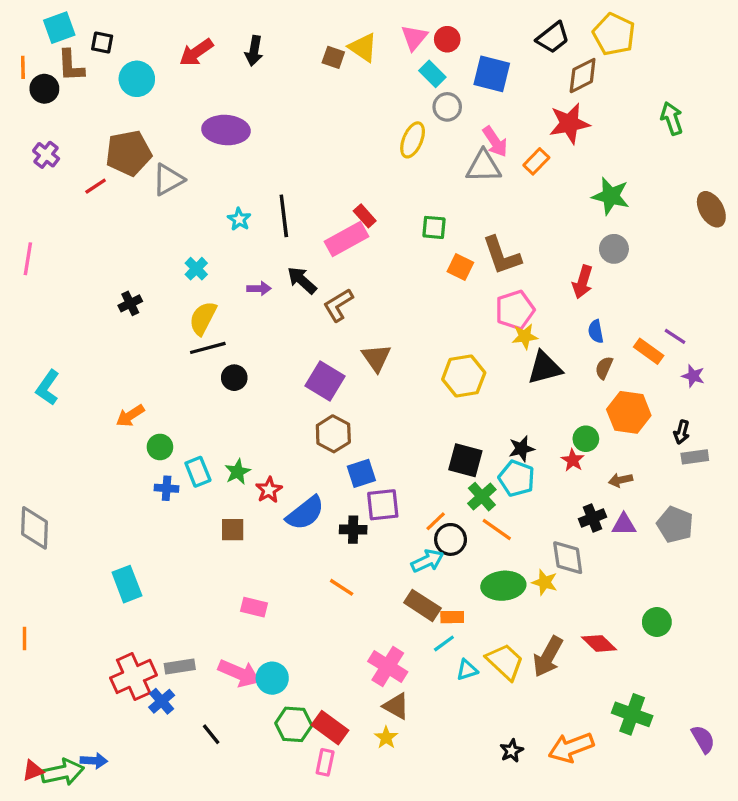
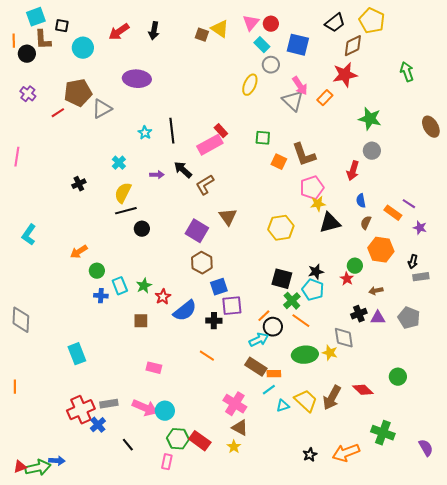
gray triangle: (484, 166) -> (293, 101), turned 45
pink rectangle: (325, 762) -> (167, 462), moved

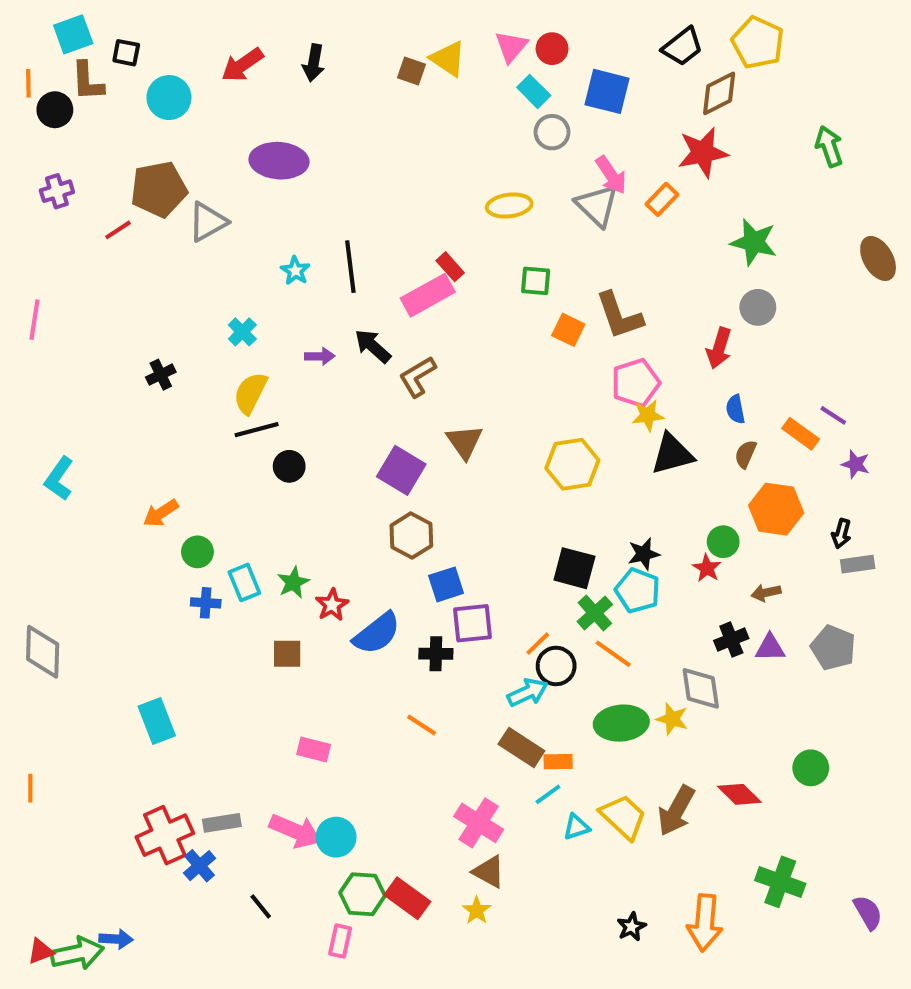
yellow ellipse: (250, 85) -> (509, 206), moved, turned 60
purple cross: (28, 94) -> (57, 191), turned 35
orange arrow: (346, 453) -> (705, 923), turned -64

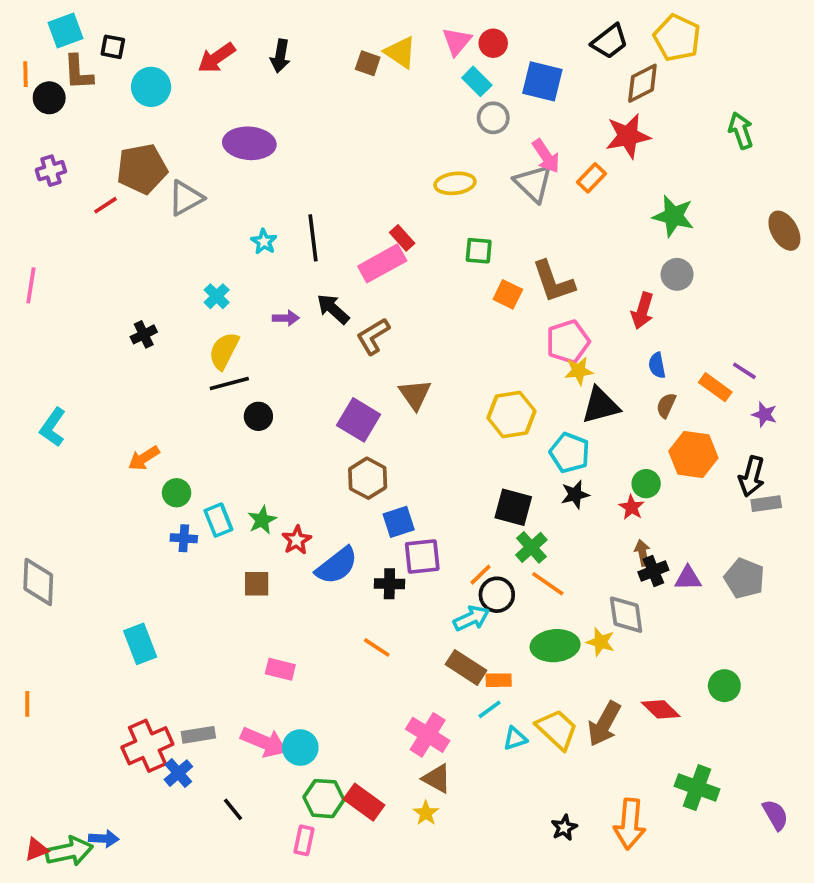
black arrow: (841, 534) -> (752, 476), size x1.5
cyan pentagon: (638, 591) -> (570, 453), moved
brown arrow: (766, 593) -> (642, 553), moved, turned 90

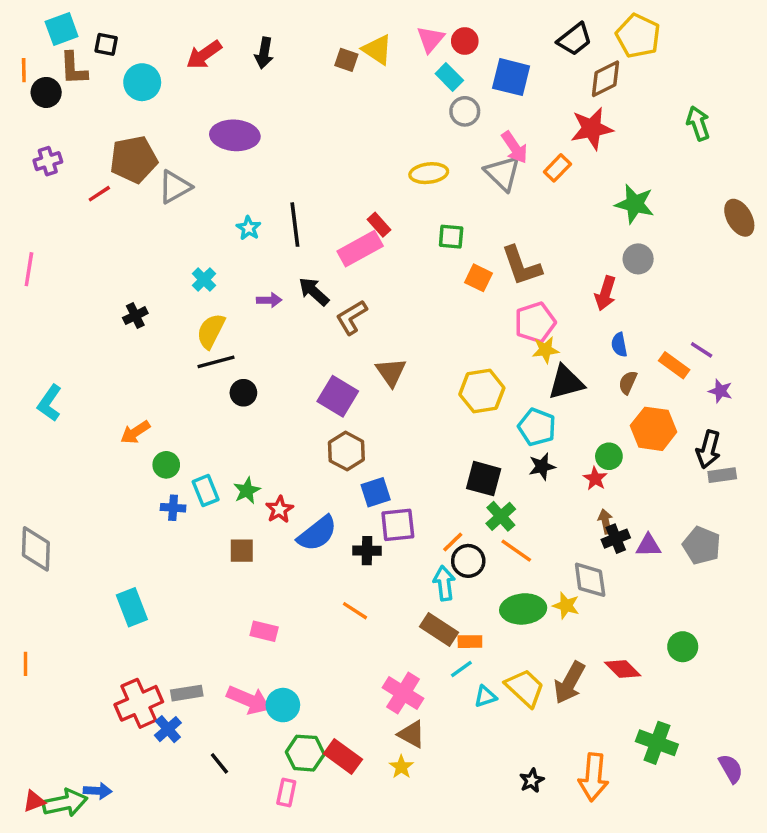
cyan arrow: (471, 618) -> (444, 583), turned -72

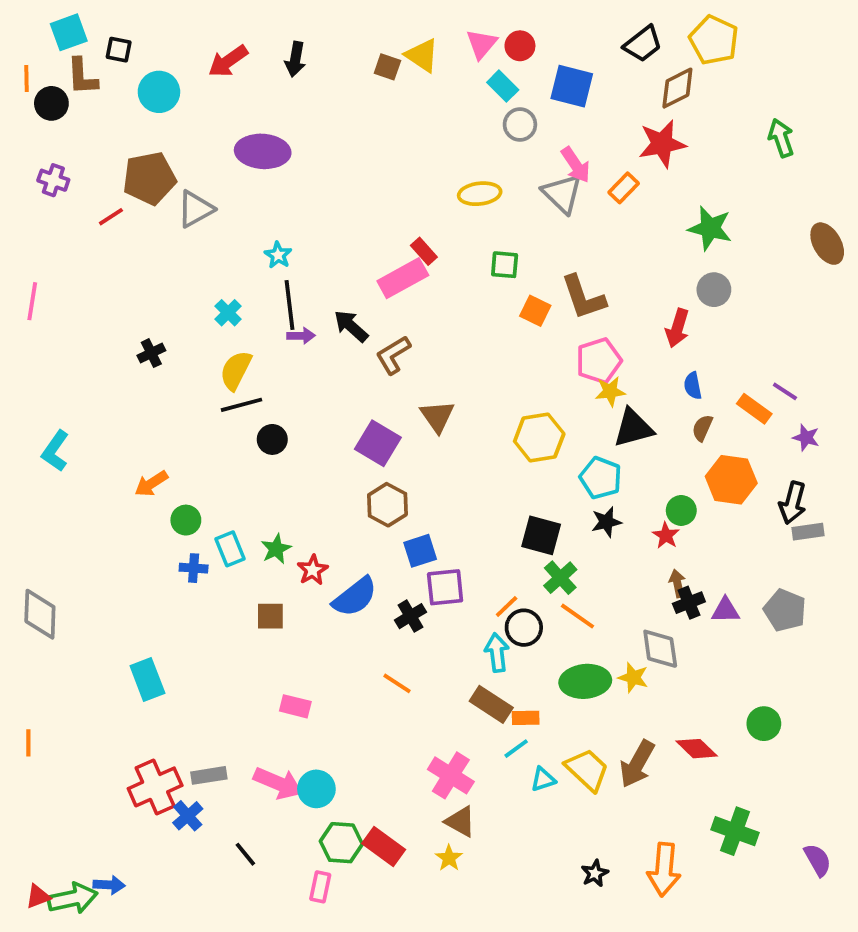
purple cross: (48, 161) -> (53, 180), turned 36
black line: (295, 225) -> (290, 305), moved
black cross: (367, 551) -> (411, 616), turned -32

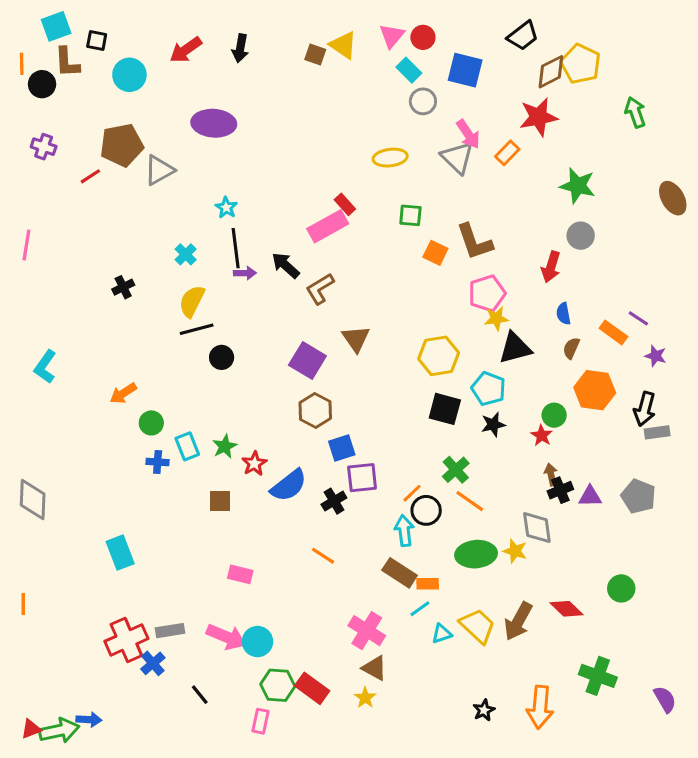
yellow pentagon: (714, 40) -> (581, 64), moved
black square: (541, 535) -> (445, 409), moved

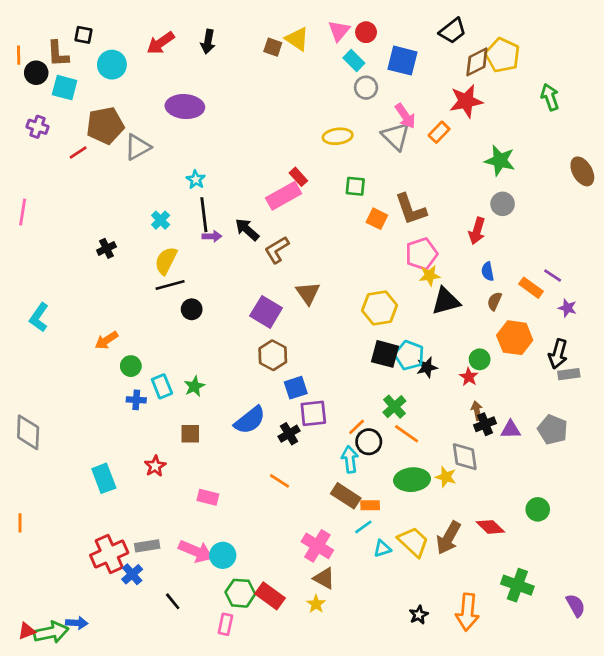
cyan square: (56, 26) -> (65, 88), moved, turned 35
cyan pentagon: (489, 389) -> (409, 355), moved
red star: (254, 464) -> (155, 466), moved

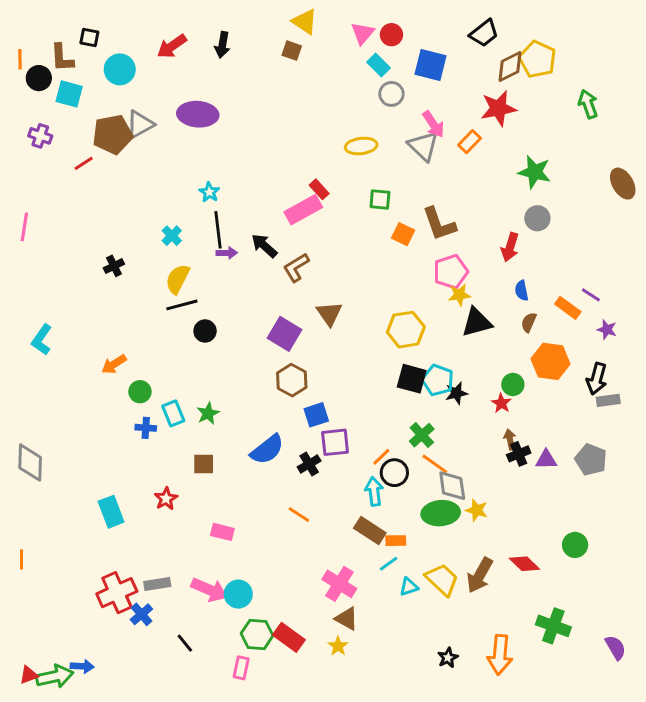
yellow triangle: (297, 39) -> (305, 22), moved
gray triangle: (138, 147) -> (140, 124), moved
gray diamond: (465, 457) -> (452, 486), moved

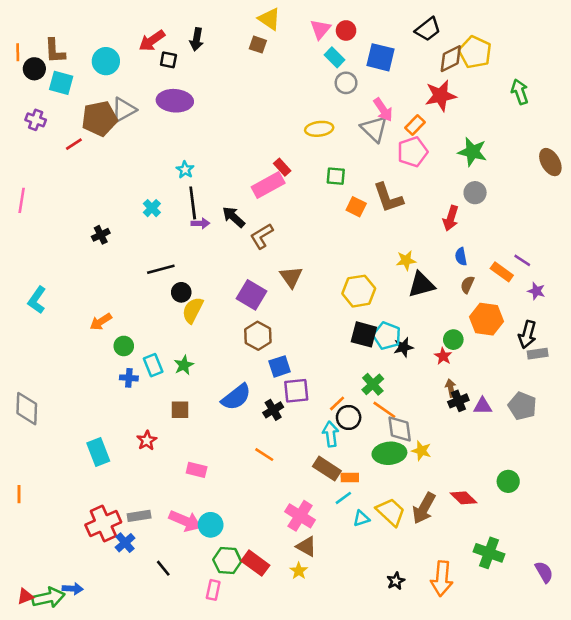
black square: (89, 38) -> (168, 60), moved
pink pentagon: (451, 272) -> (412, 152), moved
yellow semicircle: (178, 279) -> (193, 310), moved

